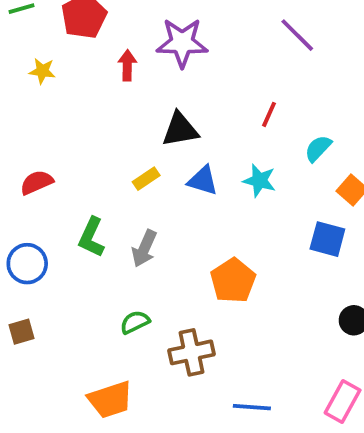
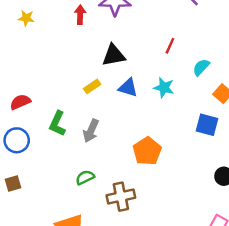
red semicircle: (37, 182) -> (20, 102), moved

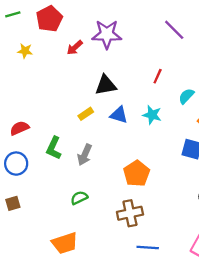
red arrow: (80, 15) -> (75, 48), turned -133
brown cross: (121, 197) -> (130, 213), moved

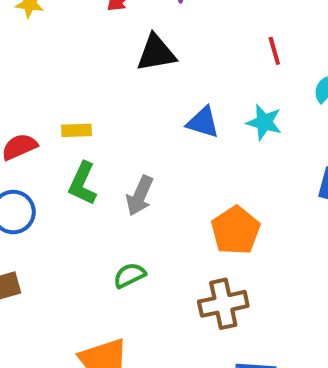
red line: (158, 76) -> (274, 51), turned -40
black triangle: (106, 85) -> (156, 53), moved
yellow rectangle: (86, 114) -> (76, 130), moved, turned 32

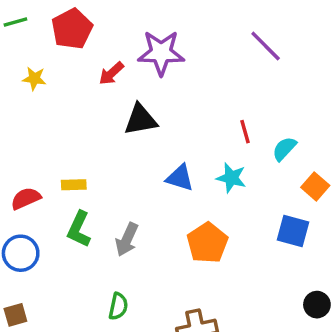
red line: (274, 51) -> (245, 132), moved
orange pentagon: (236, 230) -> (207, 243), moved
green semicircle: (130, 275) -> (118, 306), turned 128

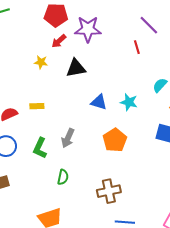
red pentagon: (72, 29) -> (56, 15), moved, turned 30
yellow star: (34, 79) -> (41, 62), moved
red line: (245, 132) -> (137, 47), moved
green L-shape: (79, 229) -> (40, 148), moved

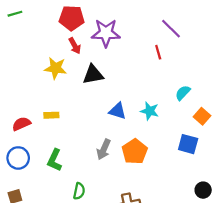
red arrow: (59, 41) -> (75, 46), turned -77
yellow star: (41, 62) -> (56, 68), size x1.5
gray arrow: (68, 138) -> (104, 149), moved

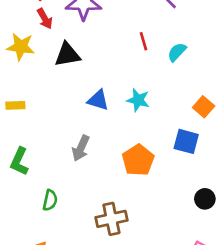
red line: (158, 52) -> (143, 41), moved
cyan semicircle: (183, 93) -> (177, 52), moved
orange pentagon: (135, 152) -> (138, 160), moved

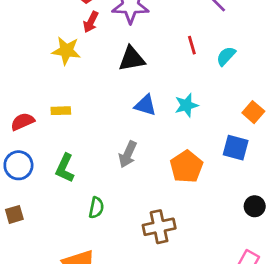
red arrow: (45, 19) -> (91, 22), turned 55
black triangle: (67, 55) -> (132, 59), moved
cyan star: (138, 100) -> (186, 105), turned -30

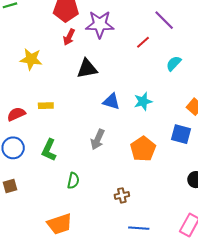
red line: (192, 45) -> (143, 42), moved, turned 64
yellow star: (66, 51) -> (31, 59), moved
black triangle: (132, 59) -> (87, 69), moved
brown cross: (159, 227) -> (122, 195), size x0.6

